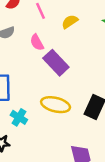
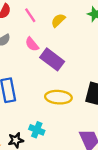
cyan cross: (19, 117) -> (37, 130), moved

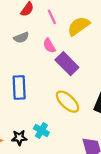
yellow semicircle: (58, 20) -> (79, 26), size x1.5
yellow ellipse: (58, 97) -> (68, 102), turned 30

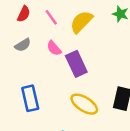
purple rectangle: (67, 64) -> (76, 64), turned 30

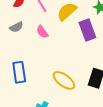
purple rectangle: (76, 64) -> (87, 30), moved

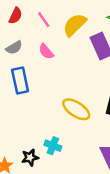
blue rectangle: (19, 72) -> (20, 81), moved

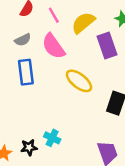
pink semicircle: (46, 51) -> (53, 46), size x1.6
yellow ellipse: (76, 109) -> (79, 81), moved

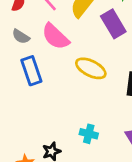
gray semicircle: (23, 40) -> (21, 36), turned 70
cyan cross: (52, 138) -> (89, 134), moved

